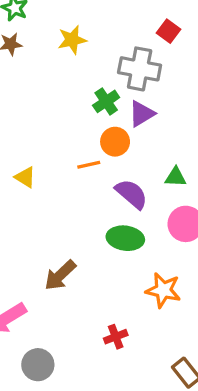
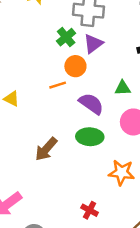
brown arrow: (60, 275) -> (46, 149), moved
red cross: (116, 337) -> (90, 210), turned -35

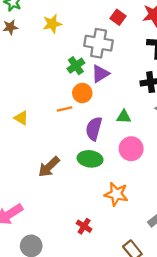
purple semicircle: (91, 104) -> (94, 129), turned -115

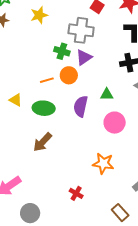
green cross: (76, 66) -> (62, 51), turned -35
orange line: (65, 109) -> (47, 80), moved
green ellipse: (90, 159) -> (44, 108), moved

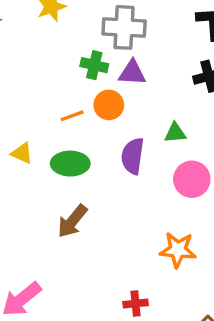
purple triangle: (84, 57) -> (132, 73), turned 42
red cross: (76, 193) -> (136, 304), turned -32

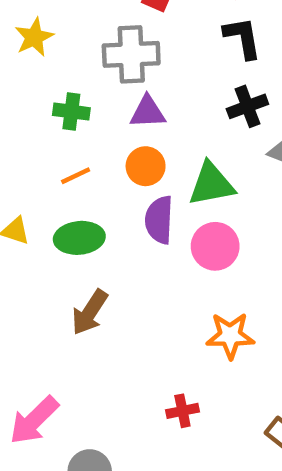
green cross: (94, 65) -> (71, 112), moved
orange circle: (109, 105) -> (146, 166), moved
green triangle: (175, 133) -> (211, 184), size x1.6
pink circle: (192, 179) -> (215, 246), moved

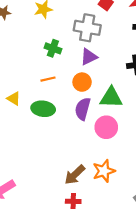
purple triangle: (148, 112) -> (89, 57), turned -36
brown arrow: (90, 312) -> (75, 175), moved
orange star: (230, 336) -> (104, 171), turned -30

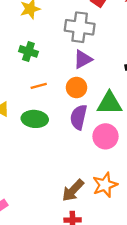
green cross: (53, 48) -> (28, 51), moved

